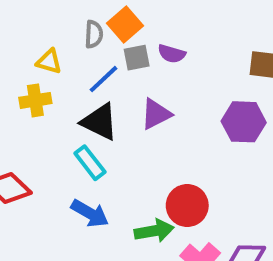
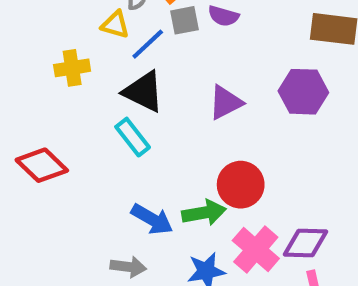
yellow triangle: (49, 62) -> (115, 25), moved
purple triangle: (156, 114) -> (226, 102), moved
blue arrow: (90, 213) -> (152, 219), moved

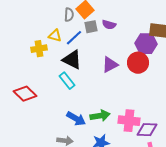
yellow triangle: (115, 25) -> (55, 36), moved
purple hexagon: (303, 92) -> (146, 44), moved
red circle: (241, 185) -> (138, 63), moved
pink cross: (256, 249) -> (129, 121), moved, turned -35

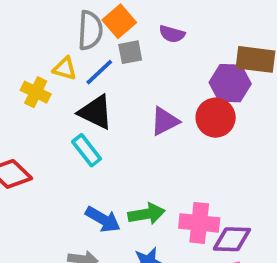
gray semicircle: (69, 15) -> (90, 30), size x1.5
purple semicircle: (109, 25) -> (172, 34), moved
yellow cross: (39, 49) -> (36, 92), turned 35

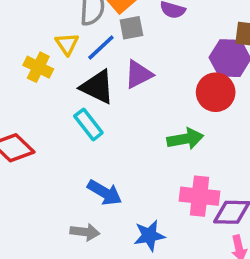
yellow triangle: (65, 69) -> (67, 44), turned 40
purple triangle: (165, 121) -> (139, 74), moved
green arrow: (146, 214) -> (185, 139), moved

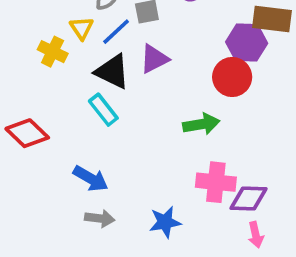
blue arrow: (105, 193) -> (91, 179), moved

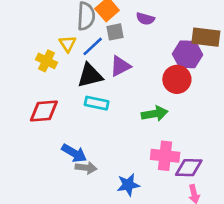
black triangle: (112, 72) -> (90, 75), turned -40
cyan rectangle: (103, 110) -> (97, 103), moved, turned -40
red diamond: (27, 133) -> (44, 111), moved, turned -48
gray arrow: (100, 218) -> (86, 168), moved

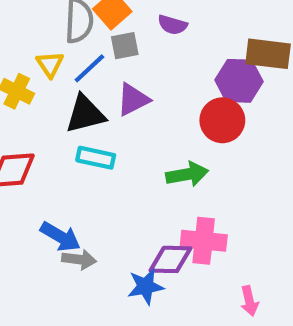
purple diamond: (189, 168) -> (170, 259), moved

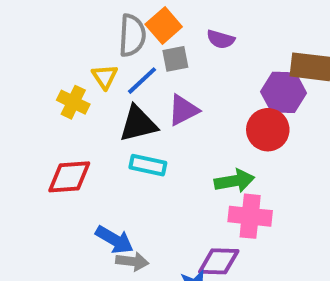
pink cross: (204, 241) -> (250, 216), moved

